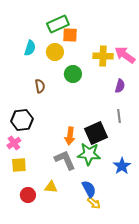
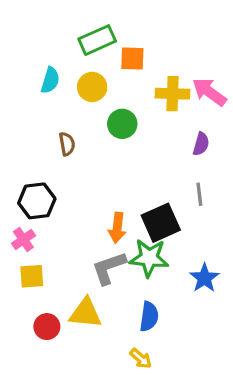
orange square: (70, 35) -> (132, 58), moved
gray L-shape: (65, 160) -> (109, 268), turned -85
yellow triangle: (51, 187) -> (85, 313), size x1.5
blue semicircle: (89, 189) -> (149, 317), turned 36
yellow arrow: (94, 203) -> (141, 358), moved

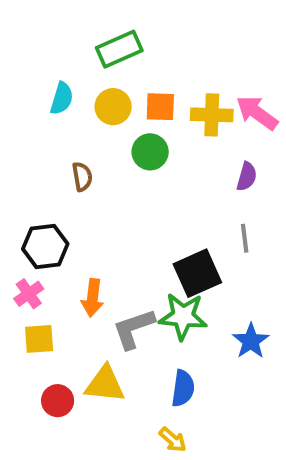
orange square: (132, 58) -> (160, 107), moved
orange arrow: (117, 228) -> (93, 298), moved

